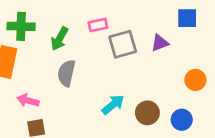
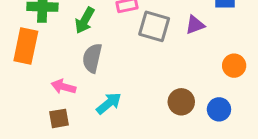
gray square: (123, 44) -> (154, 26), turned 32
pink arrow: (28, 101) -> (64, 87), moved
cyan arrow: (113, 105) -> (109, 103), moved

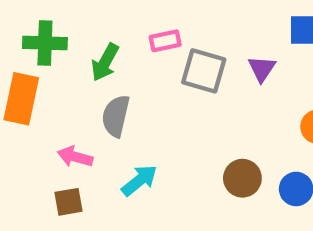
purple triangle: (195, 25) -> (262, 69), turned -35

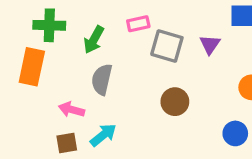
brown circle: (242, 178) -> (175, 102), moved
cyan arrow: (139, 180) -> (103, 135), moved

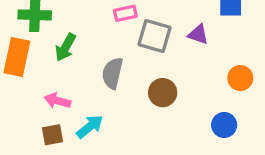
green arrow: (94, 40) -> (65, 47), moved
purple triangle: (210, 44) -> (198, 34), turned -45
gray semicircle: (102, 79) -> (112, 73), moved

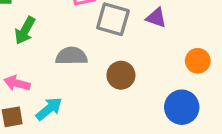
gray semicircle: (112, 73) -> (71, 56), turned 76
blue circle: (224, 125) -> (182, 107), size x1.4

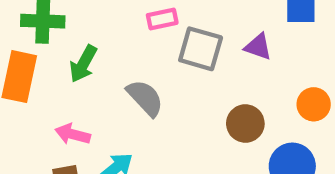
gray semicircle: (71, 56) -> (145, 98), turned 48
brown circle: (121, 75) -> (245, 123), moved

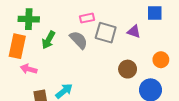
gray semicircle: (145, 98) -> (79, 40), moved
pink arrow: (73, 134) -> (29, 69), moved

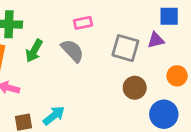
purple triangle: (134, 32) -> (156, 40), moved, turned -32
gray square: (106, 33) -> (125, 48), moved

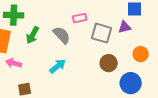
pink rectangle: (83, 23) -> (80, 18), moved
cyan arrow: (54, 116) -> (58, 66), moved

